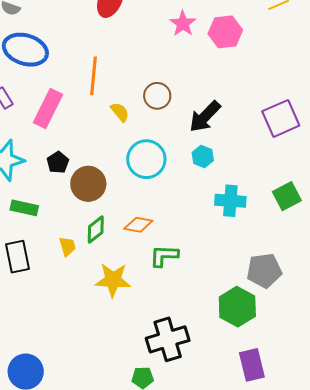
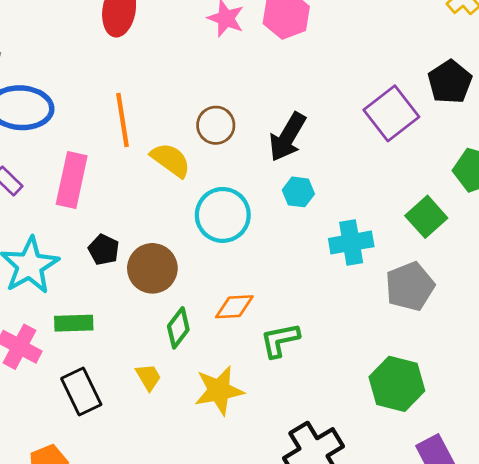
yellow semicircle: (120, 112) -> (171, 160), size x1.4
yellow trapezoid: (67, 246) -> (148, 377), moved
gray pentagon: (264, 271) -> (410, 286), moved

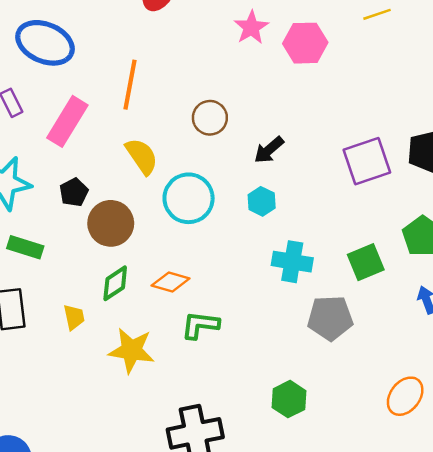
black arrow: (287, 137) -> (269, 150), size x0.7
yellow semicircle: (171, 160) -> (142, 156), moved
green hexagon: (397, 384) -> (289, 399), size x0.7

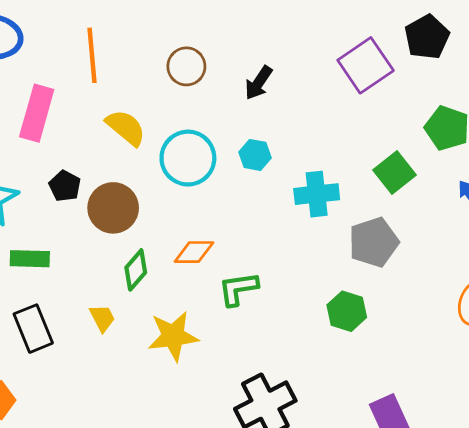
cyan hexagon: (262, 201) -> (255, 155), moved
green hexagon: (289, 399) -> (347, 311), moved

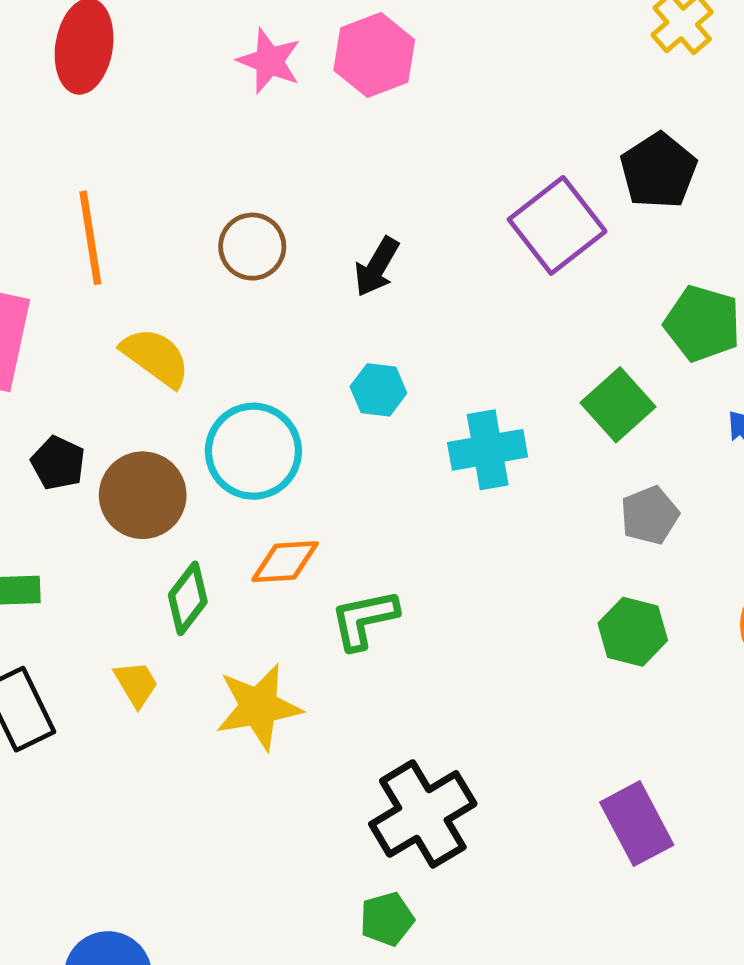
cyan circle: (188, 158) -> (253, 451), moved
gray pentagon: (374, 242) -> (650, 515), moved, size x0.7
green hexagon: (347, 311) -> (633, 632), moved

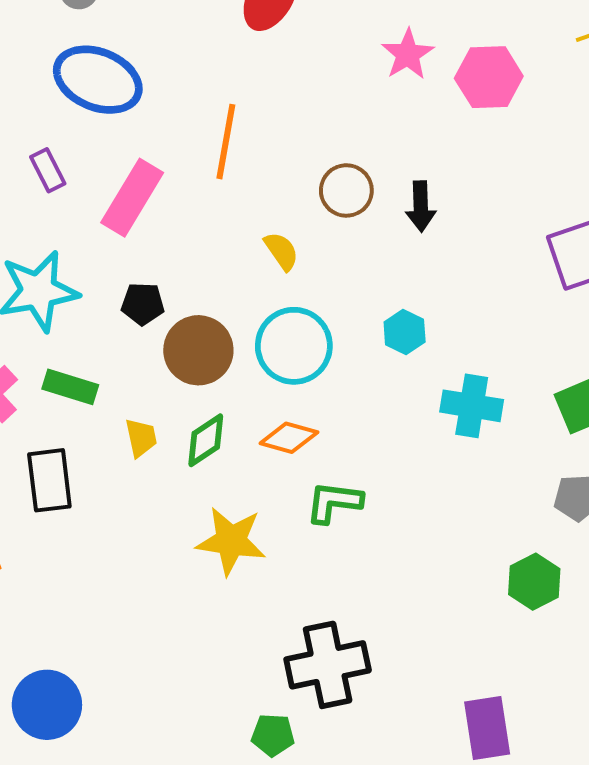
black arrow: (377, 267) -> (421, 206), moved, turned -51
yellow semicircle: (156, 357) -> (281, 251), moved, size x0.7
black pentagon: (58, 463) -> (143, 304), turned 30
yellow trapezoid: (136, 684) -> (141, 438), moved

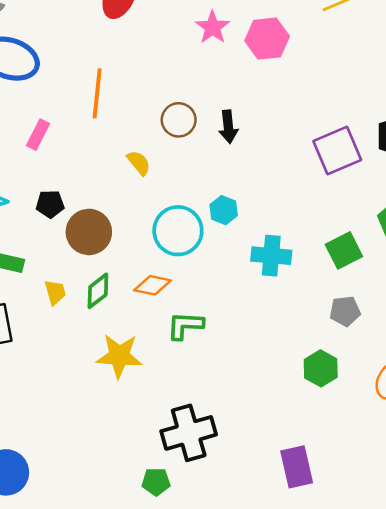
pink rectangle: (132, 198) -> (38, 135), size x0.6
cyan circle: (294, 346) -> (178, 231), moved

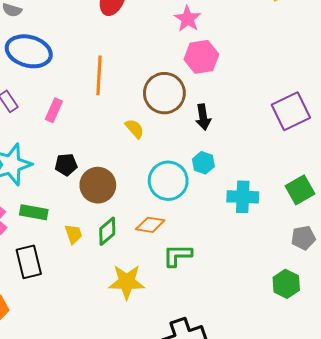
pink hexagon: (267, 39) -> (201, 57), moved
brown circle: (179, 120) -> (164, 93), size x1.5
black arrow: (228, 127) -> (203, 117), moved

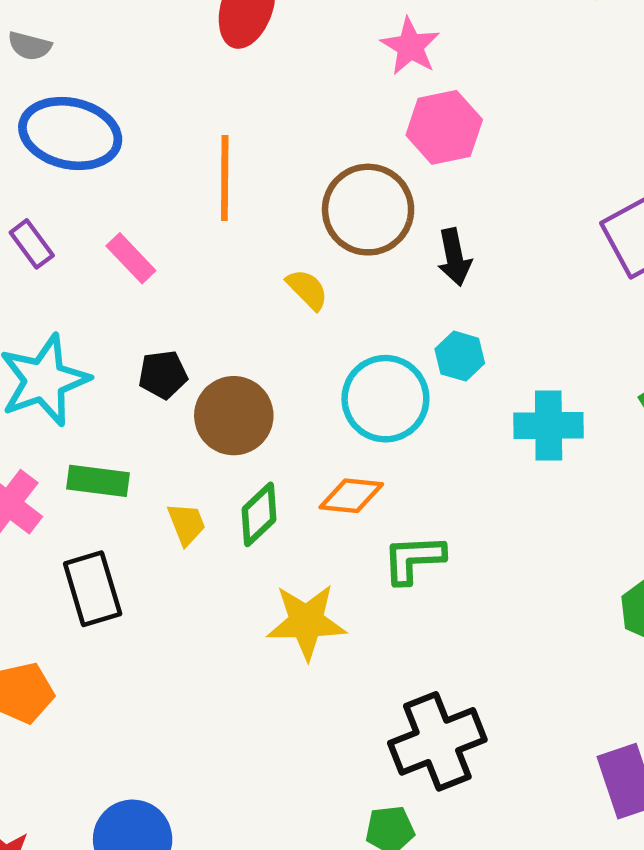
pink rectangle: (54, 110) -> (131, 258), turned -65

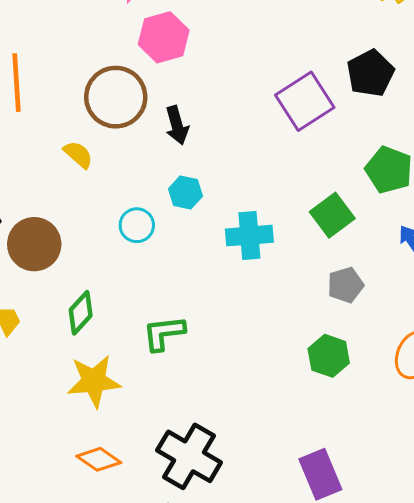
cyan circle: (385, 399) -> (137, 225), size x0.6
orange diamond: (351, 496) -> (99, 459), moved, turned 33
green diamond: (259, 514) -> (81, 313), moved
black cross: (437, 741) -> (189, 456), turned -34

